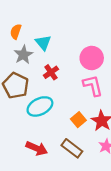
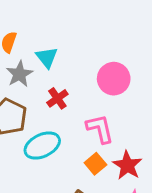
pink L-shape: (93, 86) -> (100, 129), moved

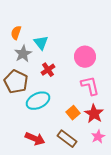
pink L-shape: (100, 129) -> (90, 86), moved

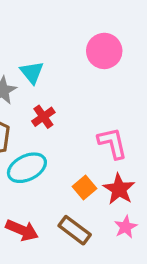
pink circle: (85, 57) -> (104, 51), moved

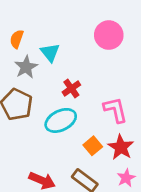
red cross: (43, 117) -> (71, 88), moved
cyan ellipse: (27, 168) -> (61, 120), moved

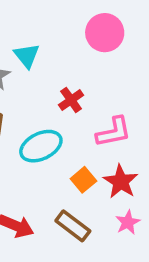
red cross: (71, 88) -> (71, 100), moved
pink L-shape: (115, 110) -> (114, 132), turned 92

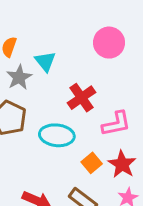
red cross: (71, 100) -> (81, 98), size x1.4
cyan ellipse: (41, 146) -> (57, 135), turned 32

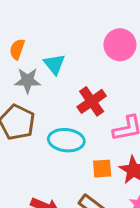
gray star: (19, 77) -> (28, 81), turned 30
orange square: (92, 163) -> (102, 169), turned 36

